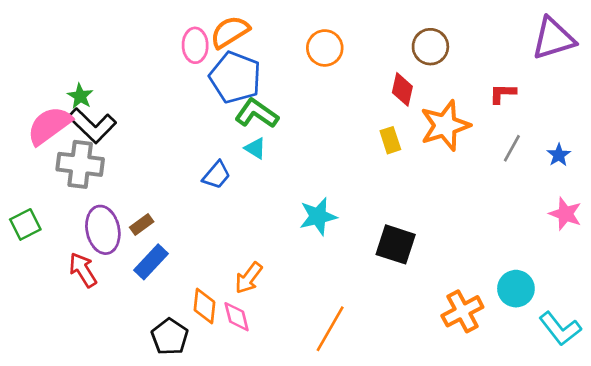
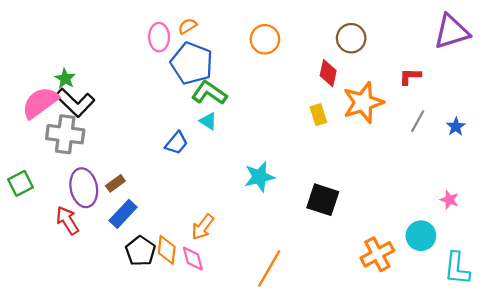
orange semicircle: (230, 32) -> (187, 26), size x0.6
pink star: (565, 214) -> (449, 200), moved, size x0.7
cyan L-shape: (560, 329) -> (457, 268), turned 44
black pentagon: (170, 337) -> (141, 251), moved

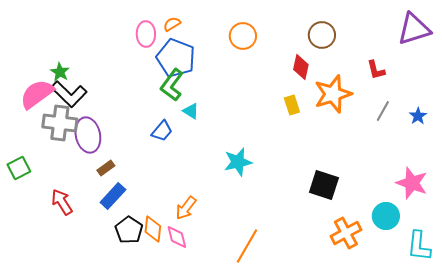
red L-shape: (410, 76) -> (376, 70), turned -105
green L-shape: (209, 93) -> (172, 85), moved, turned -88
purple ellipse: (84, 188) -> (88, 135), moved
black square: (323, 200) -> (324, 185), moved
pink star: (449, 200) -> (412, 183), size x1.8

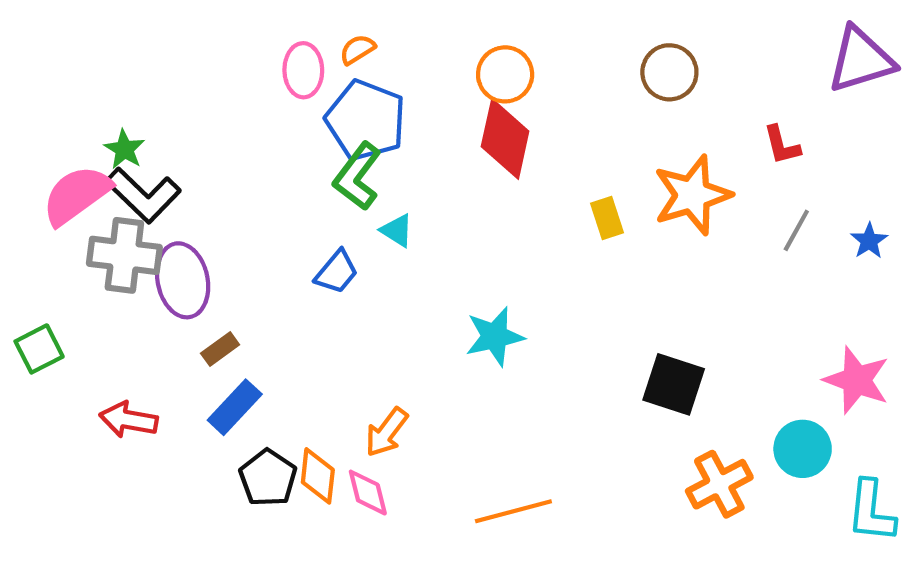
red diamond: (301, 67) -> (505, 139), moved, size x1.5
red arrow: (62, 202) -> (129, 420), turned -48
orange line: (247, 246) -> (513, 511), turned 45

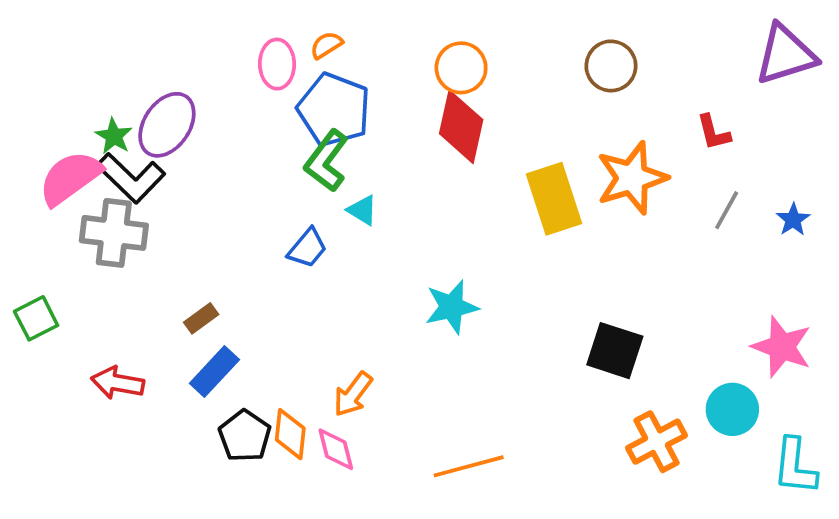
yellow rectangle: (607, 218) -> (554, 199), size x1.8
purple ellipse: (183, 280) -> (167, 125), moved, turned 46

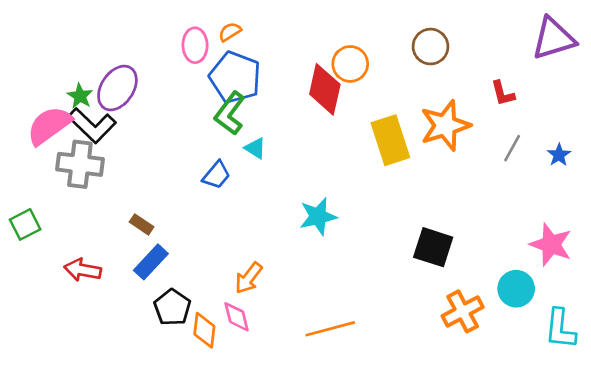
orange circle: (461, 68) -> (350, 64), moved
brown rectangle: (201, 318) -> (142, 224), turned 70
orange diamond: (290, 434) -> (204, 330), moved

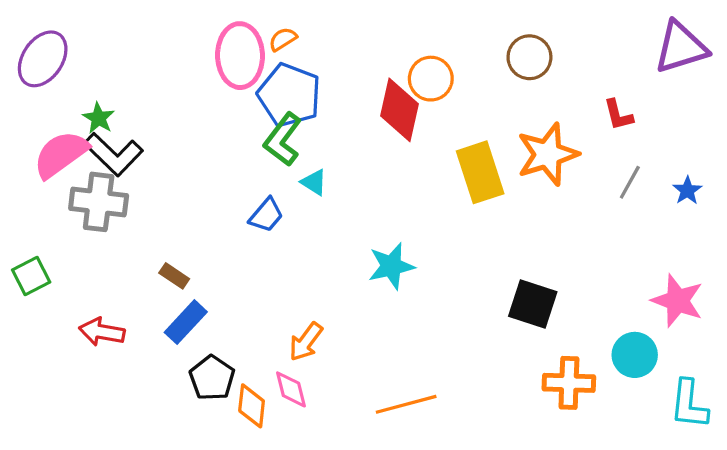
pink ellipse: (195, 45) -> (240, 56), size x1.5
purple ellipse: (117, 88) -> (43, 59), moved
orange cross: (463, 311) -> (569, 383), turned 30

